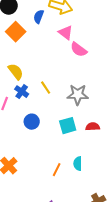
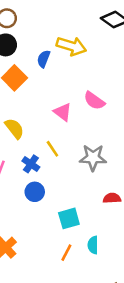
pink triangle: (66, 33) -> (63, 112), moved
blue cross: (22, 92) -> (31, 164), moved
cyan square: (68, 126) -> (69, 218), moved

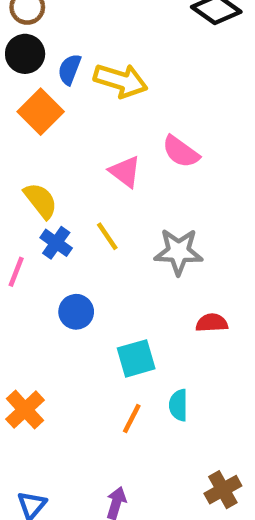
yellow arrow: (71, 46) -> (121, 81), moved
blue semicircle: (44, 59) -> (69, 69), moved
blue cross: (31, 164) -> (56, 243), moved

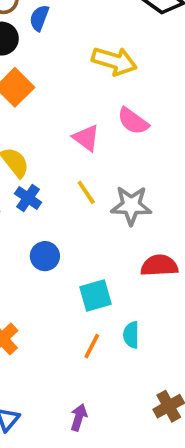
blue semicircle: (69, 69) -> (39, 18), moved
yellow arrow: (121, 81) -> (114, 61), moved
yellow line: (107, 236) -> (86, 192), moved
red semicircle: (212, 323) -> (159, 265), size x1.4

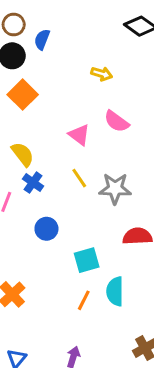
yellow arrow: (114, 61) -> (102, 74), size x0.6
cyan semicircle: (131, 335) -> (115, 291), size x1.4

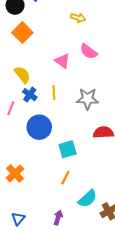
yellow line: (79, 178) -> (54, 92), moved, turned 32
blue circle: (46, 229) -> (39, 127), size x1.5
cyan semicircle: (115, 291) -> (88, 199), moved, turned -132

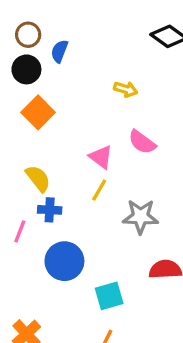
yellow line: (54, 92) -> (99, 190), moved, turned 32
blue cross: (30, 95) -> (50, 210), turned -32

